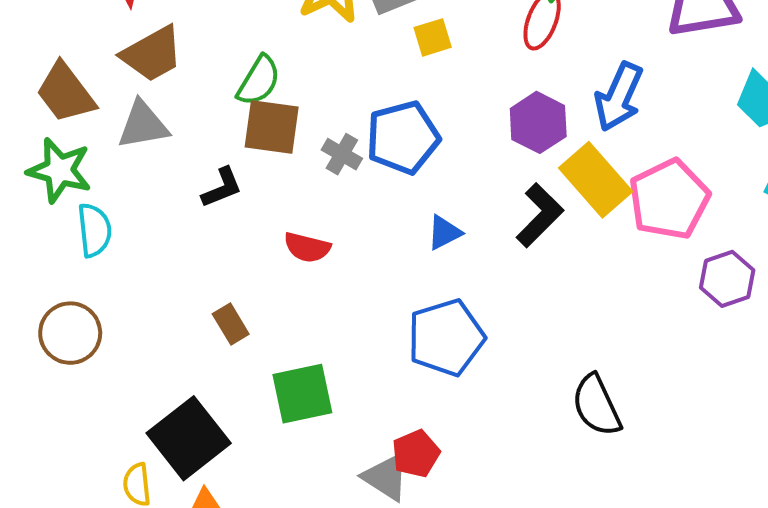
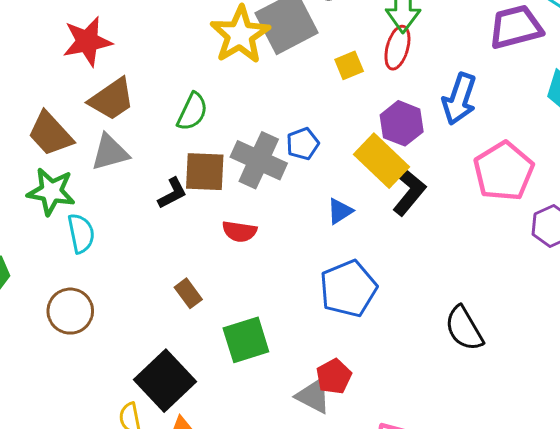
yellow square: (433, 37) -> (349, 65), moved
brown square: (272, 127) -> (205, 172), moved
blue pentagon: (403, 137) -> (303, 144), size x0.6
gray cross: (342, 154) -> (259, 160), size x1.8
yellow rectangle: (596, 180) -> (381, 161), moved

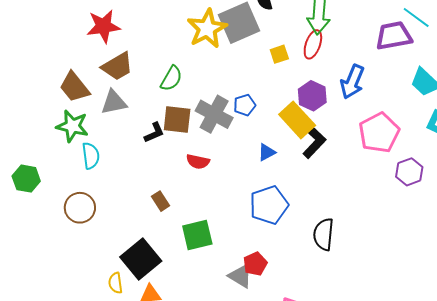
black semicircle: (464, 328) -> (324, 234), moved, turned 32

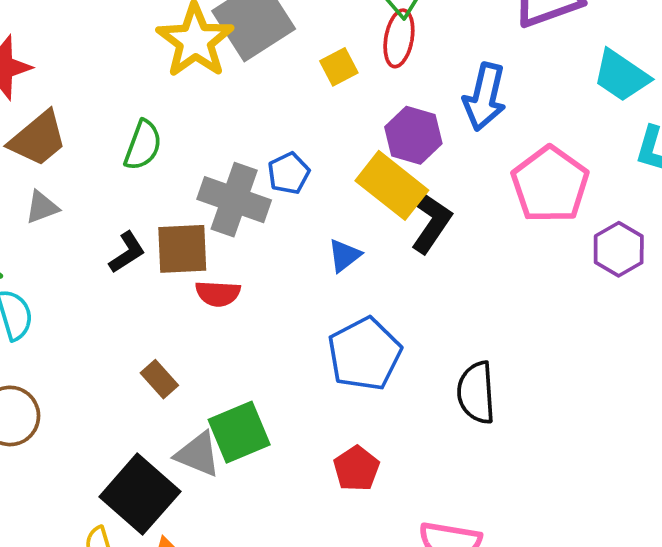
gray triangle: (114, 102) -> (42, 207), size x0.7
brown square: (177, 120) -> (182, 249), moved
gray triangle: (240, 276) -> (198, 454), moved

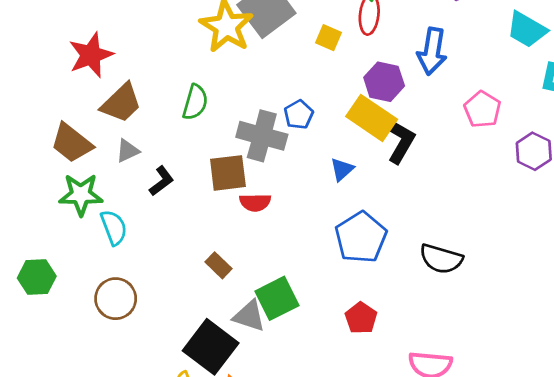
yellow square: (339, 67) -> (328, 38), turned -35
pink pentagon: (550, 185) -> (482, 109), size x0.7
black L-shape: (127, 252) -> (162, 181), moved
black semicircle: (476, 393) -> (441, 259), turned -66

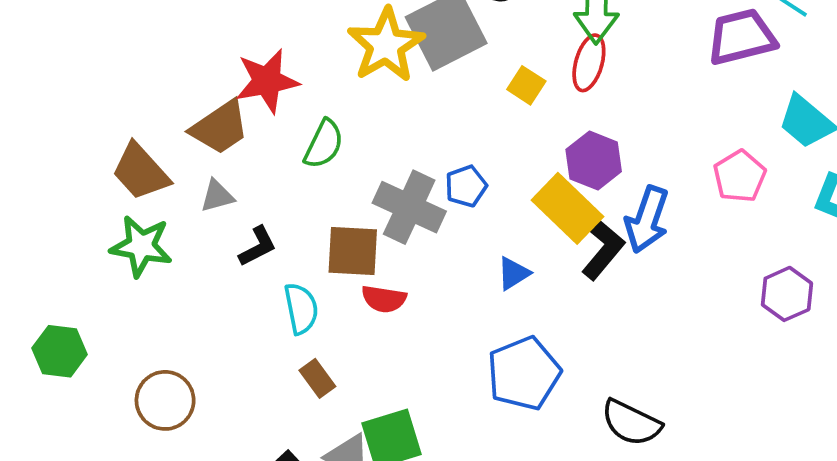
blue arrow: (432, 51) -> (647, 220), moved
red star: (91, 55) -> (267, 81), moved
pink pentagon: (482, 109) -> (740, 176), moved
cyan semicircle: (114, 228) -> (301, 309), moved

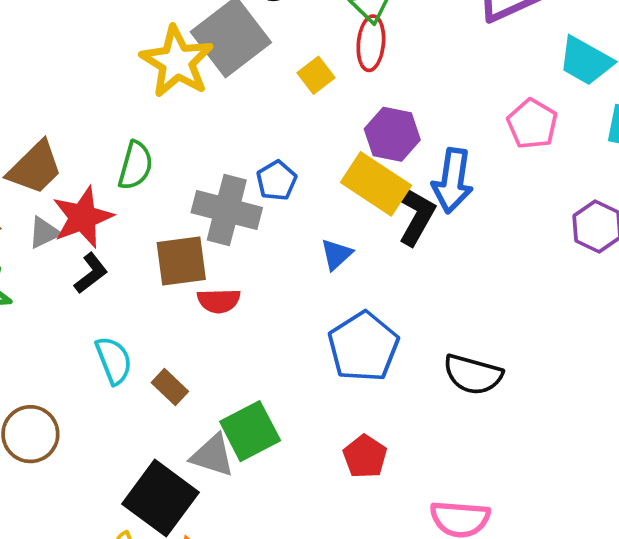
red star: (267, 81) -> (83, 217), moved
yellow square: (526, 85) -> (316, 75), turned 30
cyan semicircle: (301, 309) -> (114, 360), moved

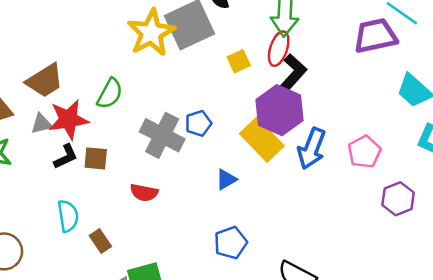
pink pentagon: (532, 124) -> (364, 152), moved
purple hexagon: (392, 134) -> (279, 110), size x1.4
black L-shape: (416, 216) -> (293, 73), moved
brown square: (181, 261) -> (96, 158), moved, size x0.7
blue pentagon: (363, 347) -> (231, 243), size x0.7

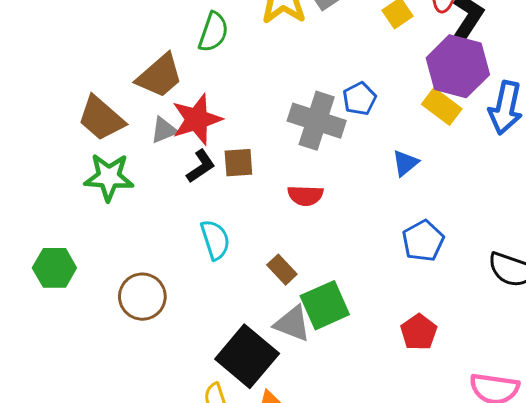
green semicircle: (110, 94) -> (213, 32), moved
yellow rectangle: (262, 140) -> (442, 107), size x0.7
brown rectangle: (100, 241) -> (282, 270), moved

